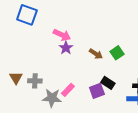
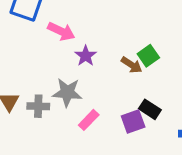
pink arrow: (62, 35) -> (61, 31), moved
green square: (117, 53) -> (148, 56), moved
gray star: (52, 98) -> (67, 92), moved

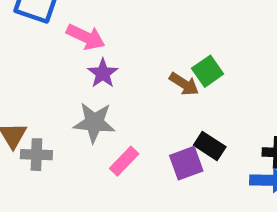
purple star: (86, 56) -> (103, 73), moved
gray cross: (38, 106) -> (36, 155), moved

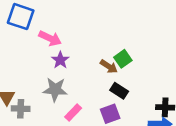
black rectangle: (210, 146) -> (119, 91), moved

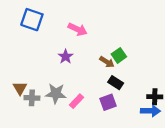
pink arrow: (50, 38) -> (78, 29), moved
gray star: (55, 89) -> (56, 93), moved

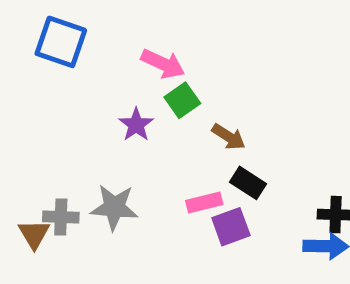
green square: (119, 55) -> (182, 100), moved
brown triangle: (20, 88) -> (34, 234), moved
pink rectangle: (76, 101) -> (204, 202), moved, turned 32

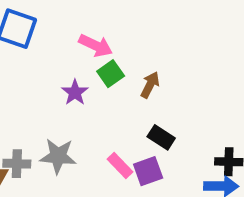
brown arrow: (229, 137) -> (150, 85), moved, turned -96
pink rectangle: (204, 202) -> (120, 166), moved, turned 60

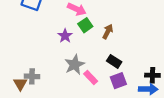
gray star: (58, 156) -> (75, 65), moved, turned -30
purple square: (148, 171) -> (118, 81), moved

